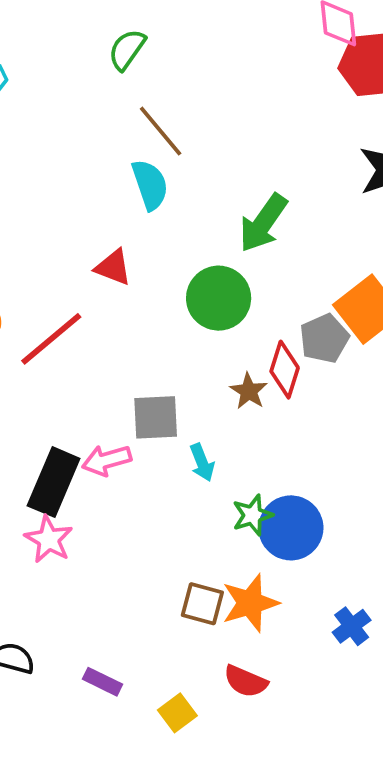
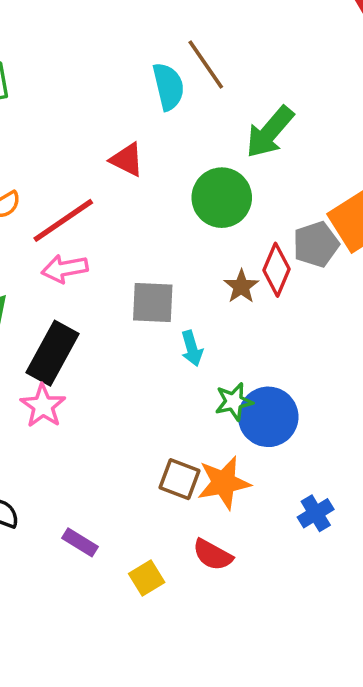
brown line: (161, 131) -> (206, 65), moved
pink arrow: (107, 460) -> (65, 269), moved

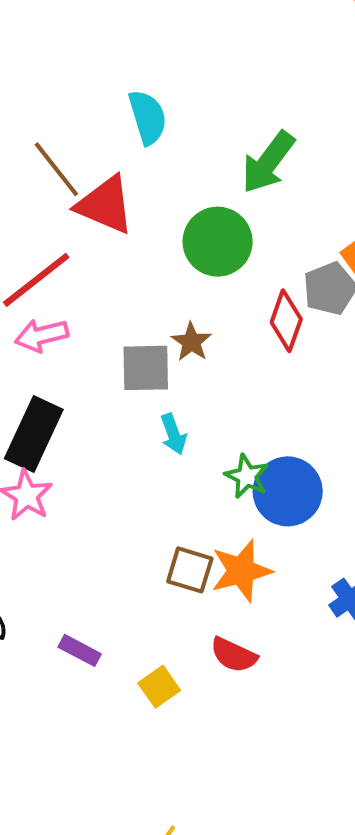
brown line: (206, 65) -> (56, 169), moved
red triangle: (127, 160) -> (105, 205), size x1.5
brown star: (241, 286) -> (191, 342), moved
cyan arrow: (192, 348) -> (173, 434), moved
green star: (234, 402) -> (247, 476), turned -30

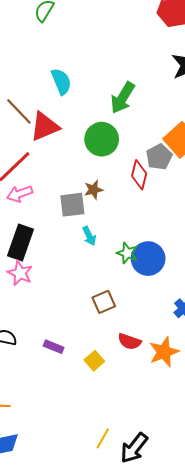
red triangle: (105, 205) -> (45, 127), turned -40
brown star: (191, 342) -> (94, 190), turned 30
brown square: (190, 570) -> (104, 302), turned -35
orange star: (241, 571) -> (164, 352), moved

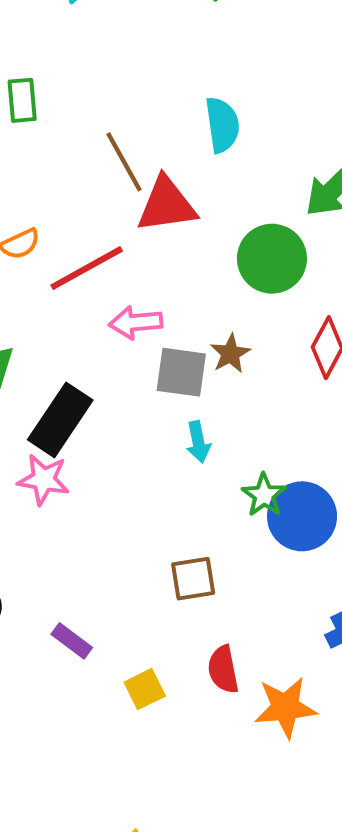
brown star: (94, 190) -> (230, 354), turned -30
pink arrow: (20, 194) -> (136, 322), moved
pink star: (20, 273) -> (44, 480), turned -30
red semicircle: (129, 341) -> (223, 669), turned 45

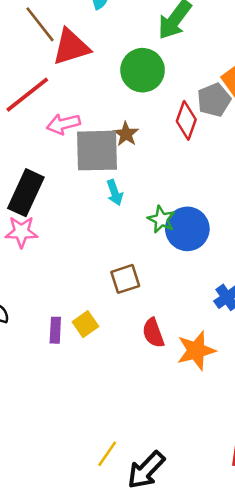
gray square: (181, 372) -> (97, 151), size x1.4
purple rectangle: (72, 641) -> (55, 330), turned 65
yellow square: (145, 689) -> (85, 324), moved

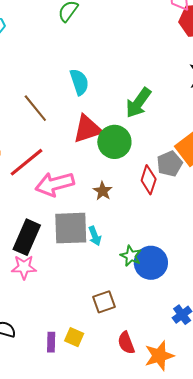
red triangle: (71, 47) -> (87, 129), moved
pink arrow: (63, 124) -> (55, 184), size x1.5
gray square: (97, 151) -> (71, 228), moved
yellow square: (85, 324) -> (74, 337), turned -30

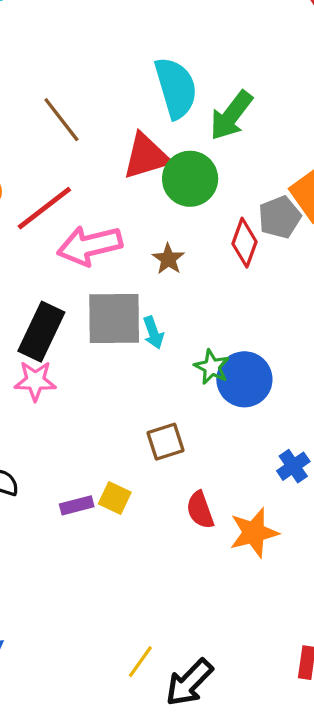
cyan semicircle: (79, 82) -> (176, 88), moved, size x1.4
purple rectangle: (51, 342) -> (77, 505), turned 72

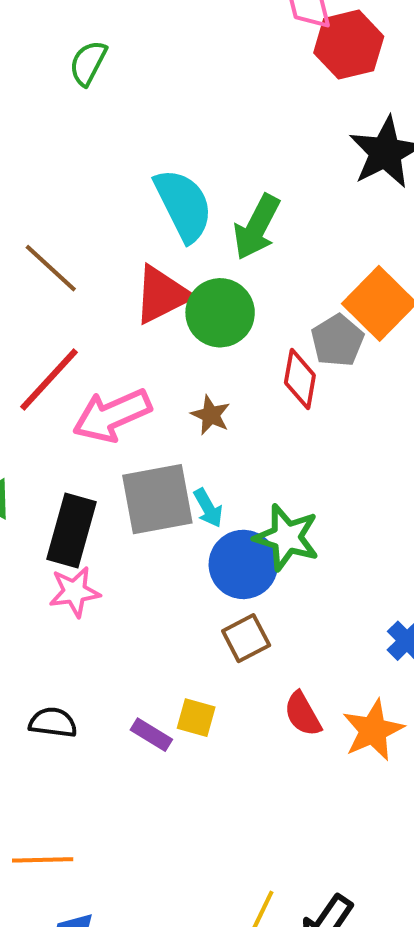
green star: (212, 367) -> (287, 537), size x1.5
blue circle: (244, 379) -> (243, 564), moved
purple rectangle: (77, 505) -> (151, 735), turned 56

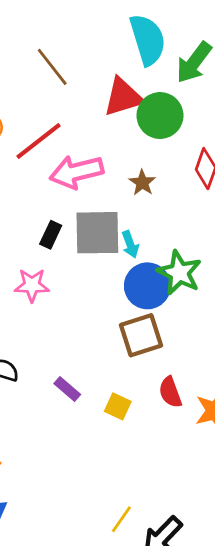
black rectangle: (72, 530) -> (51, 235), moved, size x0.6
brown square: (246, 638) -> (141, 335), size x1.4
yellow square: (196, 718) -> (118, 406), moved

